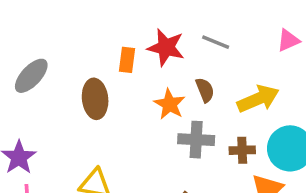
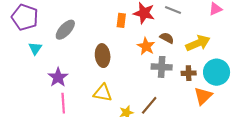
brown semicircle: (205, 90) -> (167, 38), turned -40
brown ellipse: (95, 99) -> (103, 56), moved

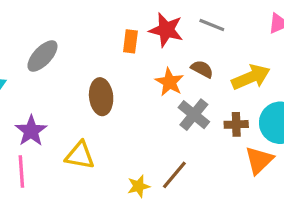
gray cross: (162, 67) -> (194, 115), turned 36
yellow triangle: (103, 93) -> (80, 155), moved
pink line: (63, 103) -> (21, 172), moved

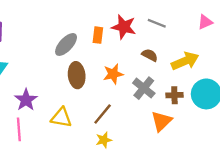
gray ellipse: (42, 56) -> (66, 44), moved
orange star: (169, 82) -> (113, 74), moved, turned 30
orange triangle: (259, 160) -> (161, 121), moved
brown line: (174, 175) -> (103, 114), moved

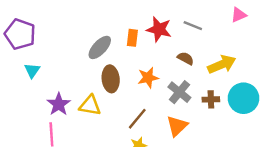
pink triangle: (205, 22) -> (239, 15), moved
yellow triangle: (61, 118) -> (90, 105), moved
orange triangle: (161, 121) -> (177, 126), moved

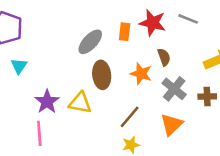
brown semicircle: (186, 58) -> (164, 57), moved, turned 42
orange star: (148, 78) -> (141, 74), turned 30

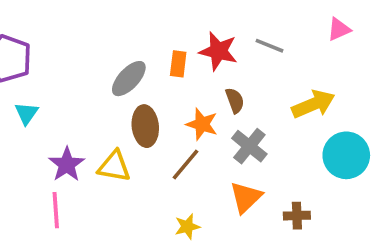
brown cross: (207, 97) -> (297, 216), moved
brown line: (130, 117) -> (185, 164), moved

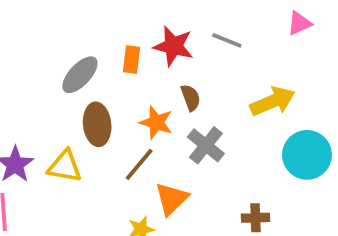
orange triangle: (246, 197) -> (172, 199), moved

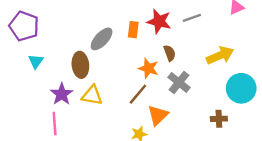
gray line: (227, 40) -> (192, 18), turned -42
brown ellipse: (97, 124) -> (80, 65), moved
brown cross: (255, 218) -> (219, 119), moved

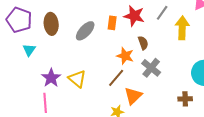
gray line: (192, 18) -> (162, 13), turned -35
yellow arrow: (220, 55) -> (182, 28), moved, turned -65
brown ellipse: (80, 65) -> (51, 24), moved
yellow triangle: (92, 95) -> (77, 79), turned 30

